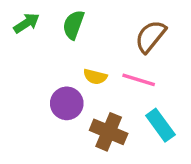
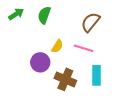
yellow semicircle: (95, 77) -> (57, 46), turned -72
cyan rectangle: (160, 125) -> (97, 75), turned 36

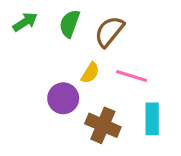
brown semicircle: (90, 22) -> (109, 32), moved

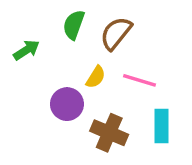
green arrow: (25, 22) -> (26, 50), moved

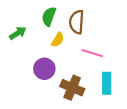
brown semicircle: (116, 33) -> (77, 22), turned -35
yellow semicircle: (96, 77) -> (58, 40), moved

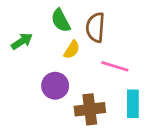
green semicircle: (49, 16) -> (61, 20), turned -48
brown cross: (72, 88) -> (90, 109), turned -30

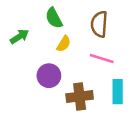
brown semicircle: (95, 27) -> (99, 24), moved

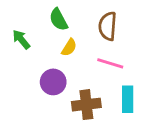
green arrow: (19, 36) -> (21, 39), turned -96

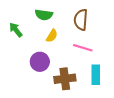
green semicircle: (58, 20) -> (44, 15), turned -54

